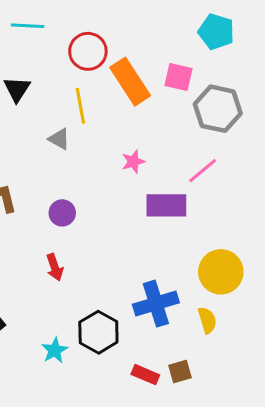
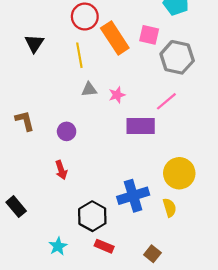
gray triangle: (59, 139) -> (89, 90), moved, turned -35
cyan star: (55, 350) -> (58, 246), moved
brown square: (180, 372) -> (152, 254), moved, turned -35
red rectangle: (145, 375) -> (104, 246), moved

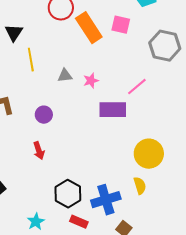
yellow line: (79, 55) -> (31, 60), moved
gray hexagon: (177, 57) -> (165, 46), moved
blue cross: (133, 196) -> (106, 200), moved

